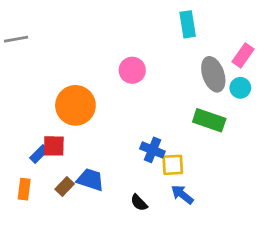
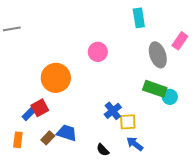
cyan circle: (240, 88) -> (170, 97), moved
red square: (54, 146) -> (40, 108), turned -30
blue cross: (152, 150) -> (113, 111), turned 30

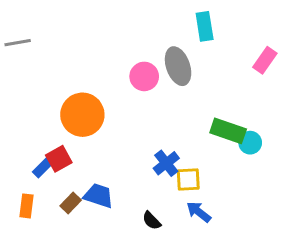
gray ellipse: (158, 55) -> (178, 66), moved

